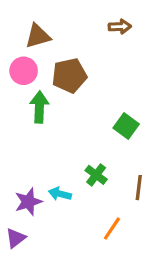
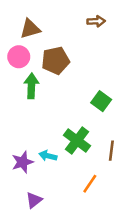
green cross: (96, 175) -> (77, 140), size x1.5
purple triangle: (16, 238) -> (34, 200), moved

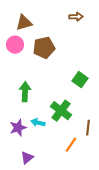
green arrow: (31, 86) -> (25, 92), moved
brown line: (111, 151) -> (88, 128), moved

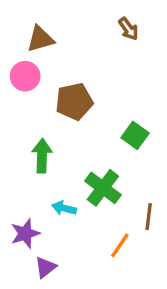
brown arrow: (76, 17) -> (128, 29), turned 56
brown pentagon: (44, 48) -> (74, 102), moved
purple star: (18, 128) -> (25, 234), moved

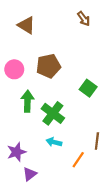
brown triangle: (40, 39) -> (26, 25), turned 48
pink circle: (25, 76) -> (14, 69), moved
green cross: (103, 188) -> (53, 113), moved
cyan arrow: (64, 208) -> (54, 142), moved

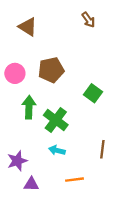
orange line: (78, 160) -> (74, 180), moved, turned 49
purple triangle: (30, 174) -> (31, 184), turned 40

